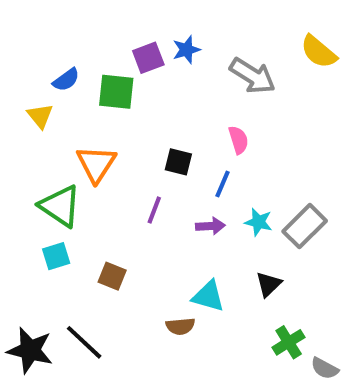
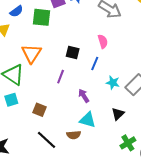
purple arrow: (210, 226) -> (84, 96), moved, turned -120
black line: (84, 342) -> (47, 140), moved

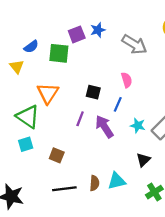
purple arrow: (84, 96) -> (104, 127), moved, size x1.5
cyan triangle: (88, 120) -> (117, 181), moved, turned -30
brown semicircle: (74, 135) -> (94, 183), turned -80
black line: (47, 140) -> (64, 189), turned -50

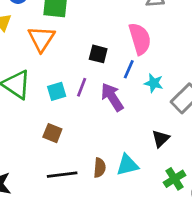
pink semicircle: (127, 80) -> (140, 39), size x1.6
orange triangle: (48, 93) -> (41, 39), moved
cyan star: (138, 125) -> (154, 83), moved
cyan square: (26, 144) -> (57, 91), moved

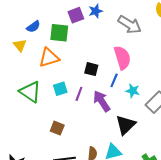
orange triangle: (41, 39) -> (49, 58), turned 40
cyan square: (57, 91) -> (60, 89), moved
black triangle: (161, 139) -> (125, 125), moved, size x1.5

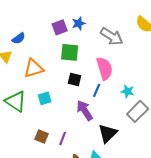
green square: (59, 33) -> (70, 52), moved
cyan star: (133, 91) -> (128, 91), moved
purple line: (79, 94) -> (63, 138), moved

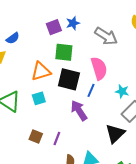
orange triangle: (34, 68) -> (41, 71), moved
black square: (75, 79) -> (69, 79), size x1.6
black triangle: (108, 133) -> (115, 134), moved

